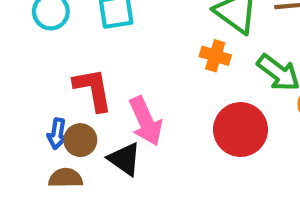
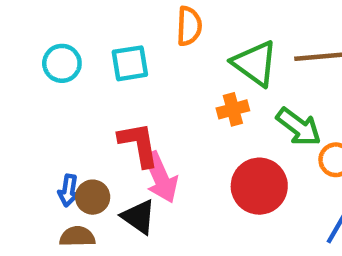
orange cross: (215, 56) -> (233, 109), turned -32
red L-shape: (93, 89) -> (139, 144), moved

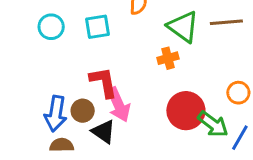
green arrow: (299, 127) -> (213, 124), moved
blue arrow: (69, 190) -> (56, 114), size x1.6
brown circle: (93, 197) -> (83, 111), moved

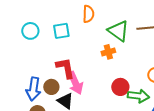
red circle: (186, 111) -> (120, 87), size x0.7
green arrow: (213, 124) -> (138, 96), turned -30

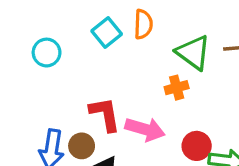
cyan square: (61, 31) -> (107, 33), moved, turned -30
pink arrow: (75, 83) -> (145, 129), moved, turned -50

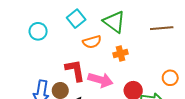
orange semicircle: (143, 24) -> (92, 42), moved, turned 72
green triangle: (193, 53) -> (114, 22), moved

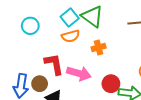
cyan square: (76, 19) -> (70, 18), moved
cyan circle: (38, 31) -> (30, 26), moved

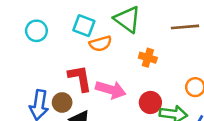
cyan square: (70, 18) -> (84, 26), moved, turned -30
cyan circle: (30, 26) -> (36, 31), moved
orange cross: (99, 47) -> (148, 58), moved, turned 32

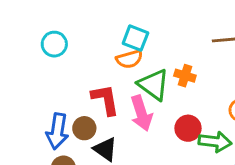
green triangle: (127, 19) -> (153, 85), moved
cyan square: (84, 26) -> (135, 38), moved
pink arrow: (111, 90) -> (141, 113), turned 56

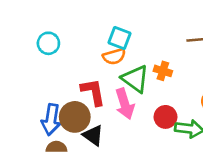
brown circle: (84, 128) -> (75, 117), size x1.5

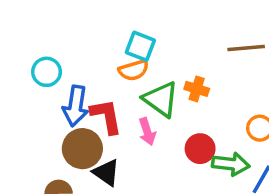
cyan circle: (48, 43) -> (47, 72), moved
pink arrow: (125, 104) -> (147, 132), size x0.7
blue arrow: (51, 120) -> (76, 106), moved

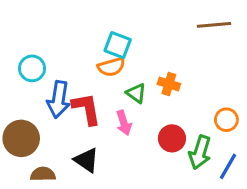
brown line: (246, 48) -> (214, 25), moved
green triangle: (161, 99) -> (136, 93), size x0.6
brown circle: (82, 149) -> (21, 138), moved
green arrow: (231, 164) -> (200, 152), turned 100

